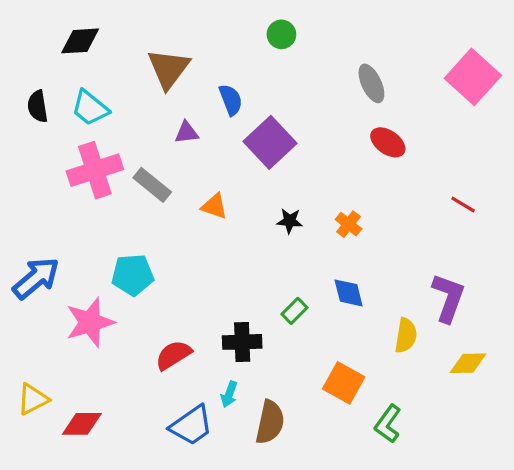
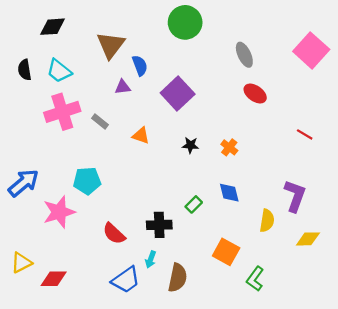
green circle: (281, 34) -> (185, 22), size x1.8
blue semicircle: (231, 100) -> (140, 65), moved
gray rectangle: (152, 185) -> (100, 122), size x0.7
red semicircle: (173, 355) -> (114, 234), turned -105

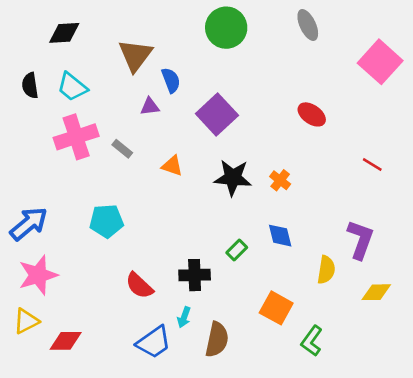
gray ellipse: (244, 55) -> (308, 25), moved
black star: (190, 145) -> (233, 178), size x1.8
pink star: (59, 212) -> (38, 275), moved

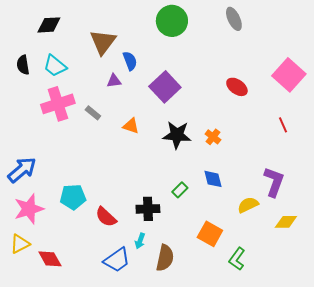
pink square: (380, 62) -> (289, 75), moved
red line: (372, 164) -> (283, 125), turned 35
cyan pentagon: (106, 221) -> (73, 197), moved
yellow semicircle: (326, 270) -> (248, 205), turned -125
red diamond: (66, 341) -> (50, 259), turned 60

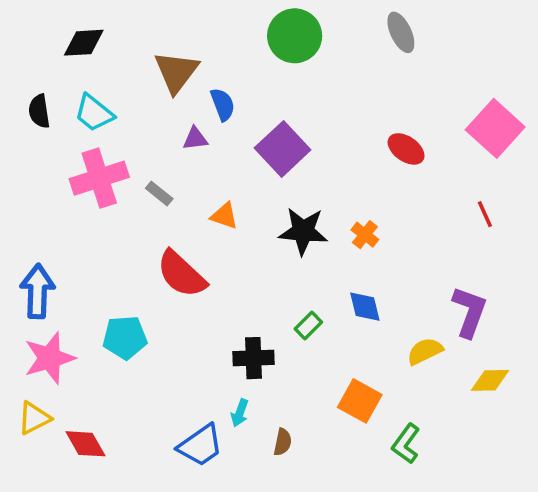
blue arrow: (22, 170) -> (37, 291), turned -48
red semicircle: (106, 217) -> (181, 274), moved, size x1.4
brown semicircle: (165, 258) -> (283, 442), size x0.6

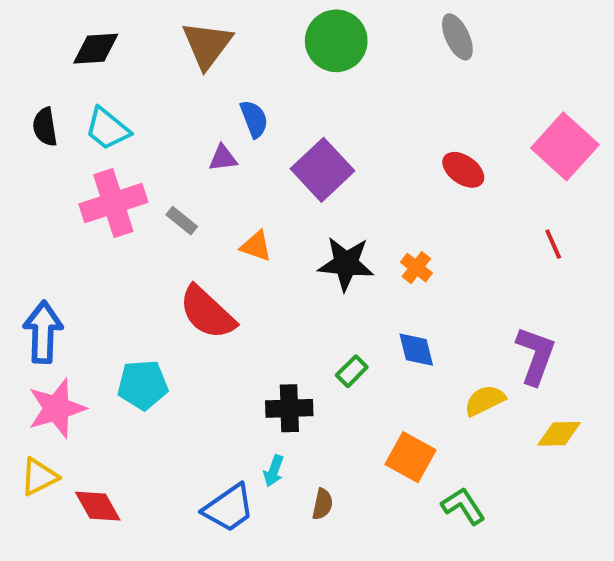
brown triangle: (176, 72) -> (207, 45), moved
green L-shape: (406, 444) -> (463, 506), turned 111

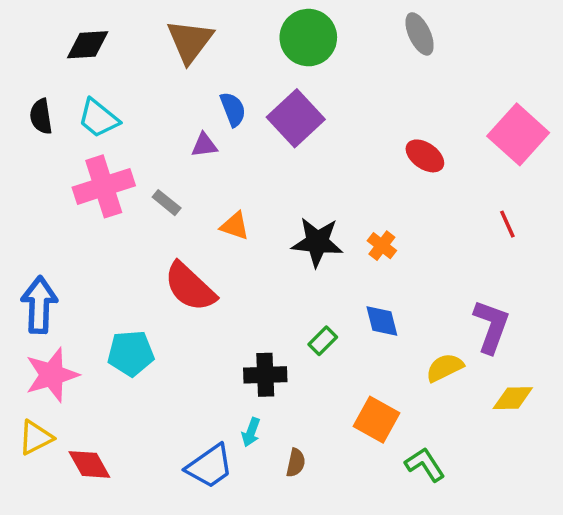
purple square: (323, 170) -> (296, 118), moved

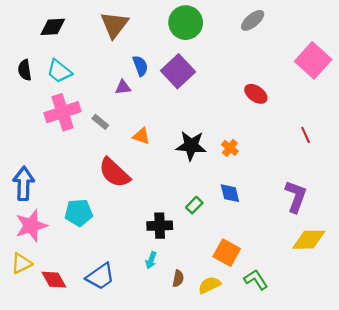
gray ellipse: (420, 34) -> (253, 20), turned 75
pink square: (518, 134) -> (313, 60), moved
yellow semicircle: (445, 368) -> (209, 285), moved
yellow diamond: (513, 398) -> (309, 240), size x1.4
blue trapezoid: (210, 466) -> (100, 276), moved

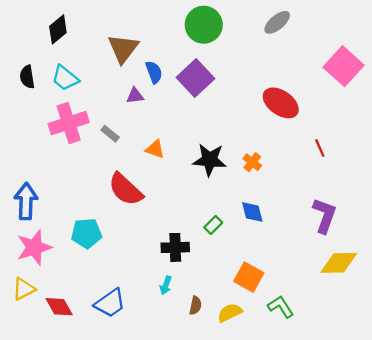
brown triangle: (114, 25) -> (123, 48), moved
black diamond: (53, 27) -> (58, 29), turned -36
red ellipse: (256, 94) -> (281, 103), size x1.4
red line: (306, 135) -> (320, 148), moved

